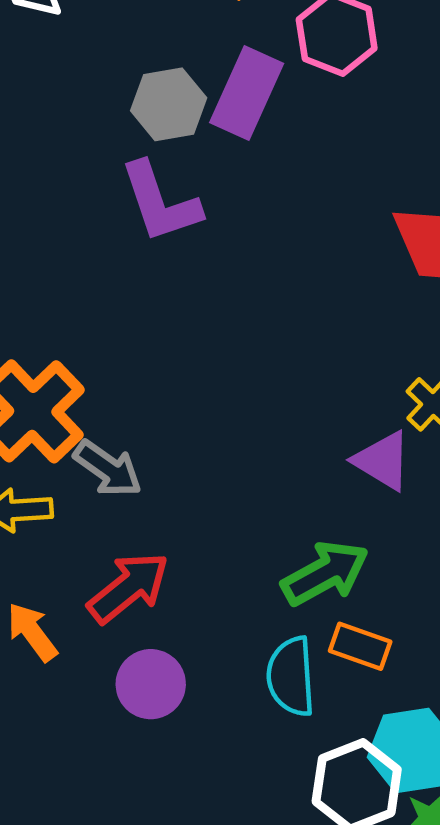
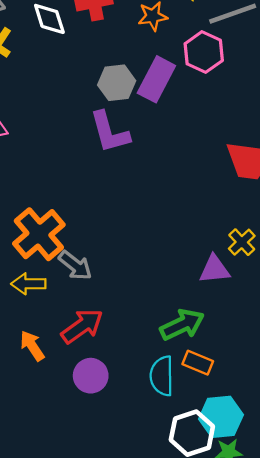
purple triangle: (382, 461) -> (214, 269), turned -40

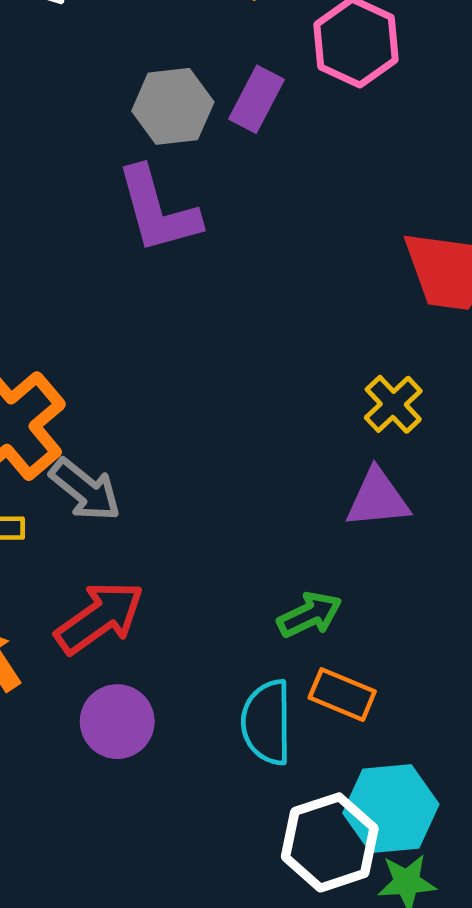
purple rectangle: (156, 79) -> (257, 99), size x0.7
yellow cross: (242, 242) -> (393, 404), moved
green arrow: (182, 325) -> (310, 615), size x0.7

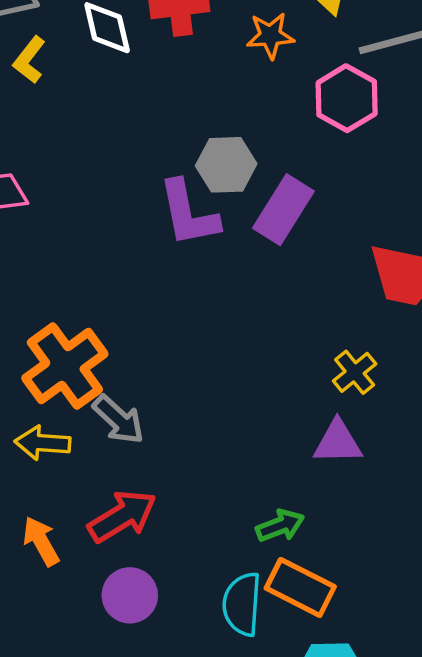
purple rectangle: (257, 99) -> (283, 210), moved, size x1.4
gray hexagon: (173, 106) -> (226, 165), moved
orange rectangle: (342, 695) -> (300, 587), size x1.4

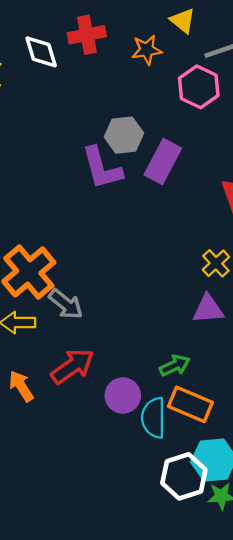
purple circle: (130, 595) -> (123, 395), moved

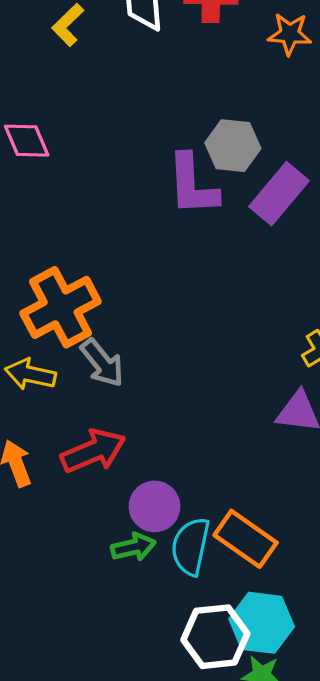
green arrow: (175, 365) -> (133, 547), moved

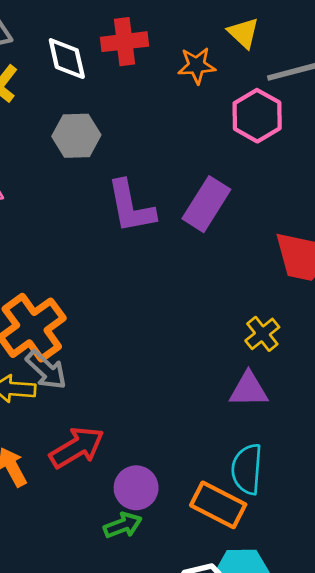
gray hexagon: (233, 146) -> (76, 136), moved
gray arrow: (102, 363) -> (46, 370), moved
cyan semicircle: (191, 546) -> (247, 469), moved

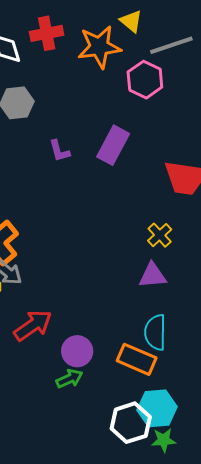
orange star: (197, 66) -> (99, 47), size x1.6
purple L-shape: (131, 207) -> (59, 151), size x0.6

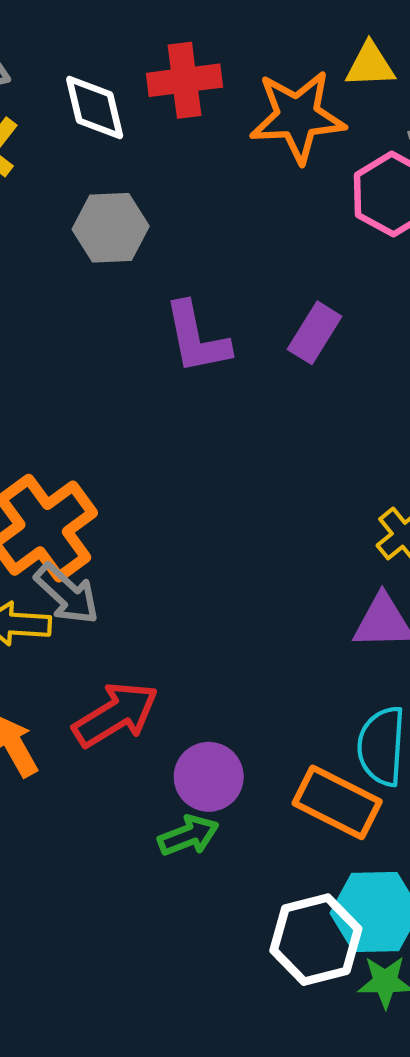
yellow triangle: (131, 21) -> (370, 65), turned -45
purple rectangle: (113, 145) -> (315, 333), size x0.7
purple L-shape: (59, 151) -> (197, 338), size x1.5

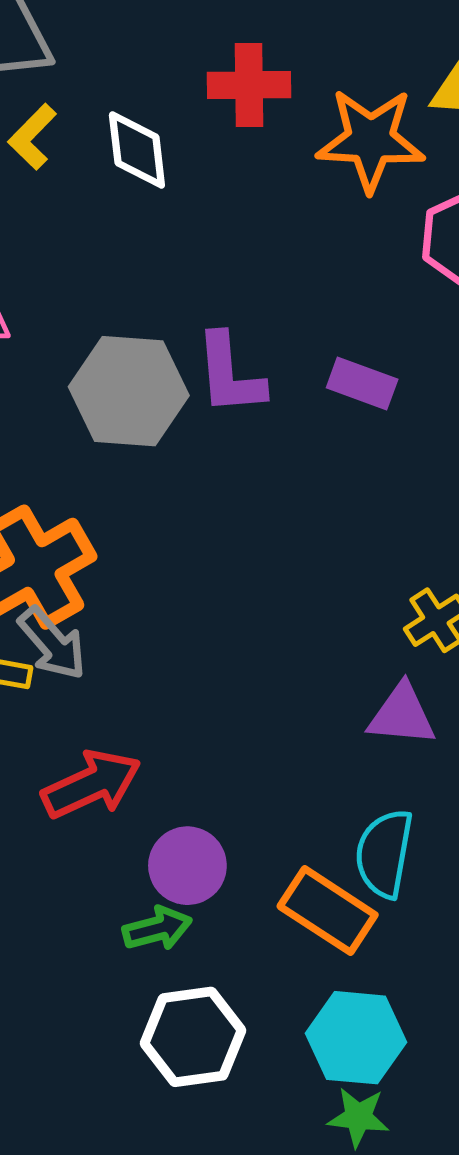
white diamond: (95, 108) -> (137, 150), moved
gray hexagon: (111, 228) -> (129, 391), moved, size x1.4
purple rectangle: (315, 333) -> (362, 384), turned 72
white hexagon: (316, 940) -> (193, 1037), moved

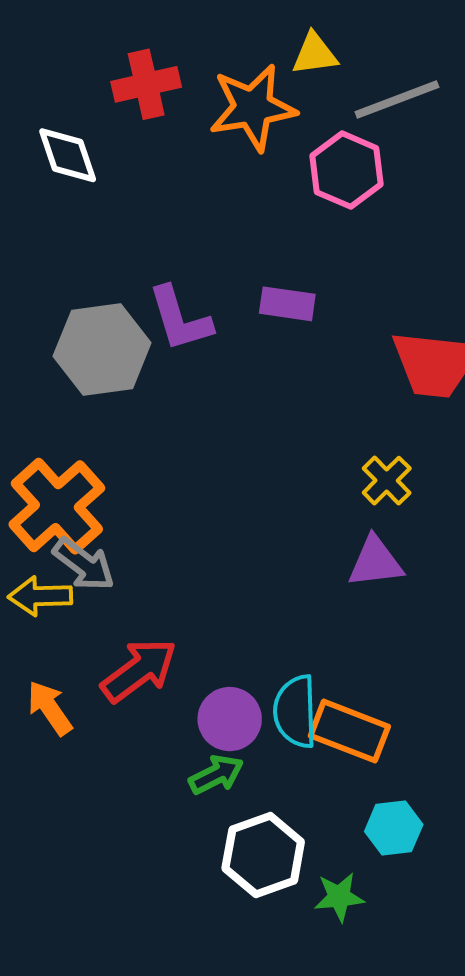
cyan semicircle: (384, 853) -> (295, 711), moved
cyan hexagon: (356, 1038) -> (394, 828), size x0.7
green star: (358, 1117) -> (339, 897), moved

